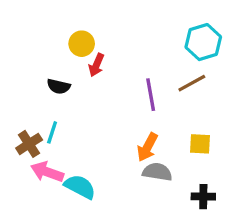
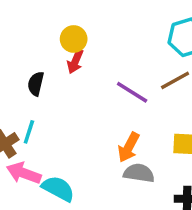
yellow circle: (82, 44) -> (74, 39), moved
black semicircle: (59, 86) -> (36, 84), turned 90
purple line: (151, 95) -> (132, 92), turned -48

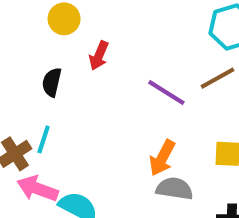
yellow circle: (74, 39) -> (64, 19), moved

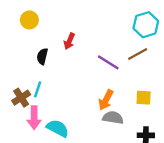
yellow circle: (64, 19) -> (29, 20), moved
pink arrow: (37, 189) -> (34, 118), turned -110

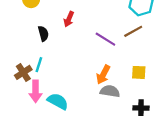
black semicircle: (42, 56) -> (43, 34), turned 152

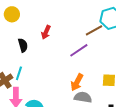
brown line: (133, 31) -> (94, 30), moved
purple line: (105, 39) -> (79, 50), turned -66

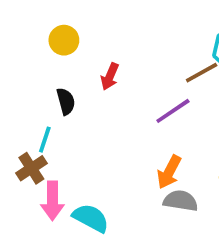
yellow circle: (12, 14) -> (64, 40), moved
cyan line: (19, 73) -> (45, 140), moved

